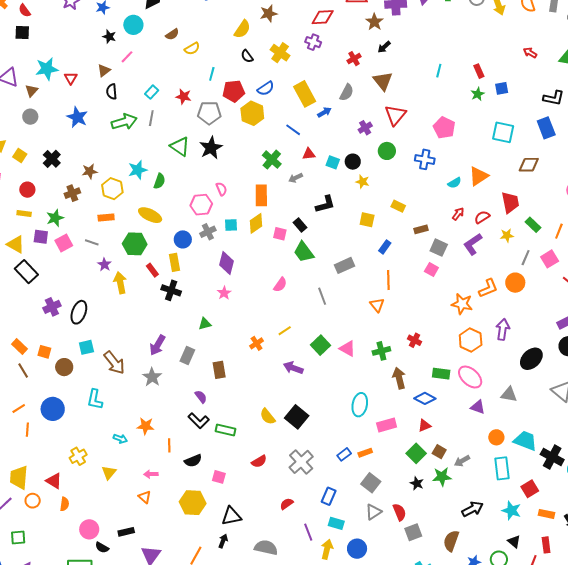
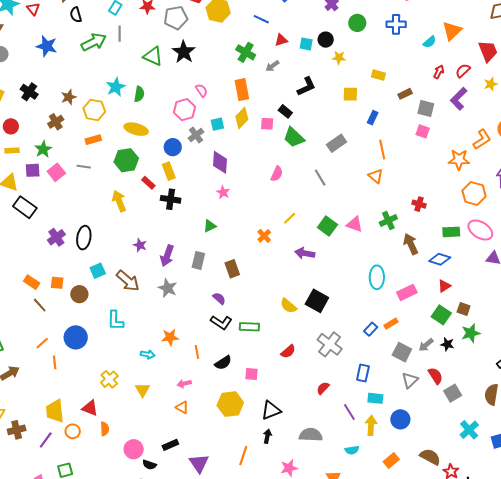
purple star: (104, 265) -> (140, 245), moved
gray arrow: (462, 461) -> (426, 345), moved

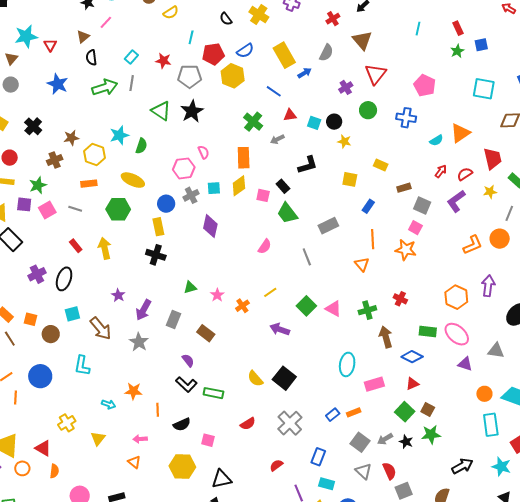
orange star: (459, 160) -> (406, 250), moved
red rectangle: (148, 183) -> (76, 246), moved
pink star: (223, 192) -> (217, 295), moved
brown rectangle: (232, 269) -> (206, 333), turned -42
gray triangle: (410, 380) -> (363, 471), turned -42

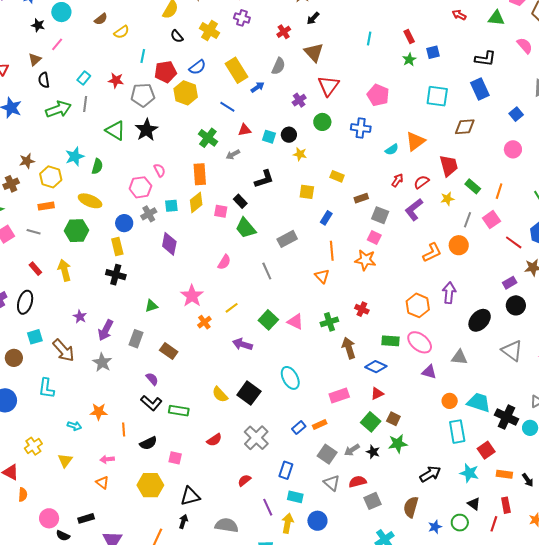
pink star: (217, 295) -> (192, 296), moved, size x1.6
cyan ellipse: (347, 364) -> (290, 378), moved, turned -35
red semicircle: (389, 471) -> (358, 482), turned -78

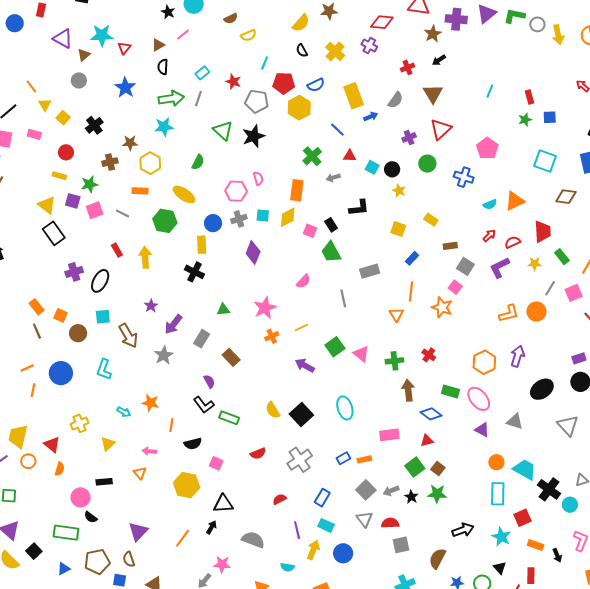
cyan star: (75, 157) -> (164, 127), moved
black rectangle: (86, 518) -> (104, 482), moved

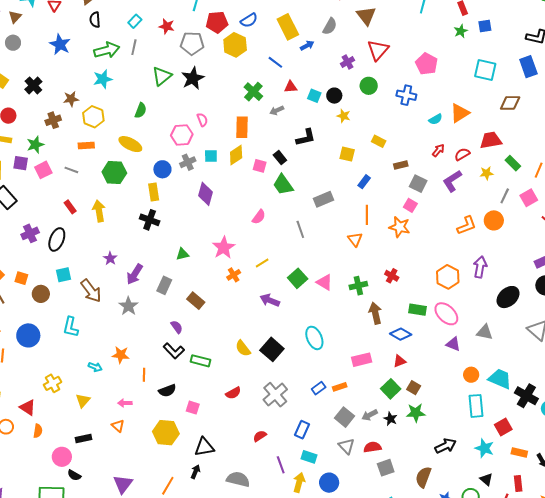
green triangle: (223, 131) -> (162, 76), turned 45
red trapezoid: (542, 231) -> (491, 140), turned -90

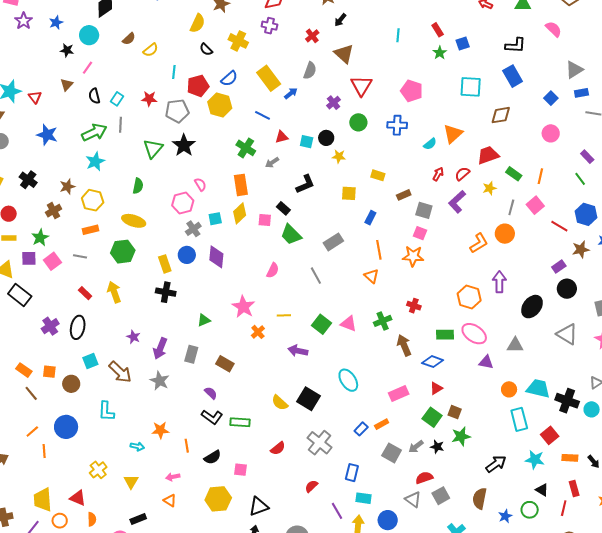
black semicircle: (95, 20) -> (94, 96), moved
blue circle: (162, 169) -> (187, 255), moved
yellow line: (262, 263) -> (284, 315), turned 40
gray triangle: (346, 446) -> (413, 499), moved

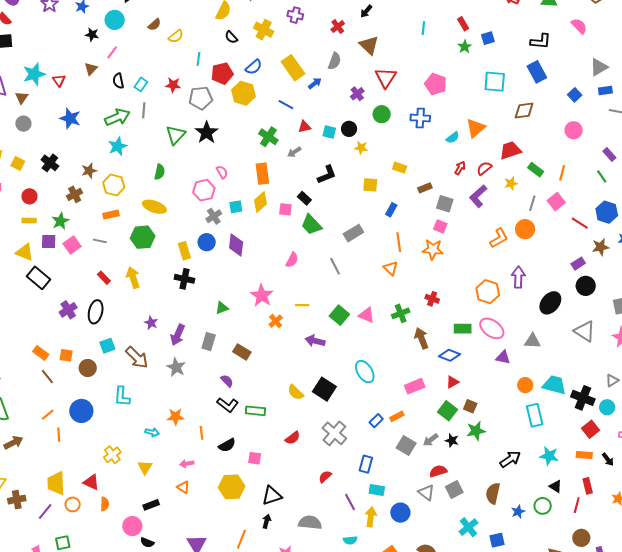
red square: (550, 435) -> (590, 429), moved

